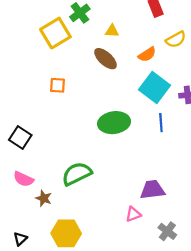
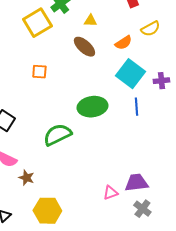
green semicircle: (77, 174) -> (57, 135), moved
purple trapezoid: (152, 190) -> (136, 183), moved

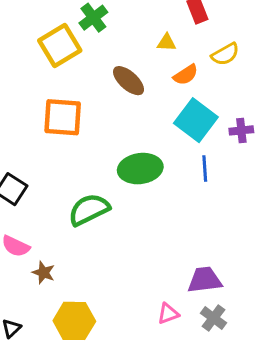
yellow triangle: (90, 21) -> (167, 43), moved
orange square: (39, 72) -> (63, 117), size x1.8
pink triangle: (110, 193) -> (168, 314), moved

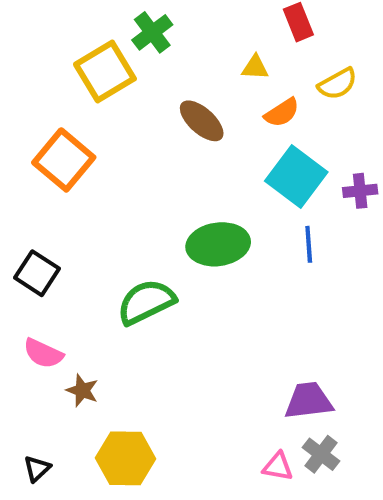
orange square: (63, 117) -> (64, 160), moved, turned 36
pink triangle: (168, 314) -> (278, 467), moved, turned 30

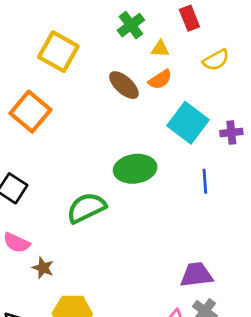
green cross: (152, 32) -> (131, 25), moved
yellow square: (105, 71) -> (58, 52), turned -30
orange semicircle: (282, 113) -> (160, 80), moved
blue line: (309, 244) -> (205, 181), moved

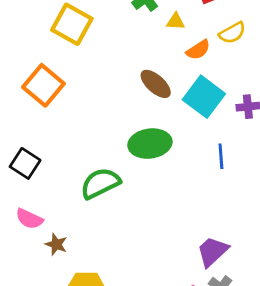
orange semicircle: (160, 80) -> (198, 50), moved
brown ellipse: (124, 85) -> (156, 84), moved
purple trapezoid: (196, 275) -> (212, 251), turned -36

